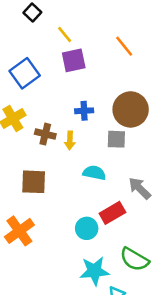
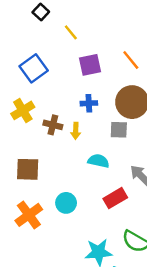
orange line: (124, 46) -> (131, 60), moved
purple square: (74, 60) -> (90, 65), moved
brown square: (34, 182) -> (28, 169), moved
cyan circle: (87, 228) -> (66, 203), moved

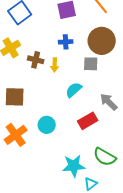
cyan semicircle: (98, 161) -> (74, 90), turned -54

